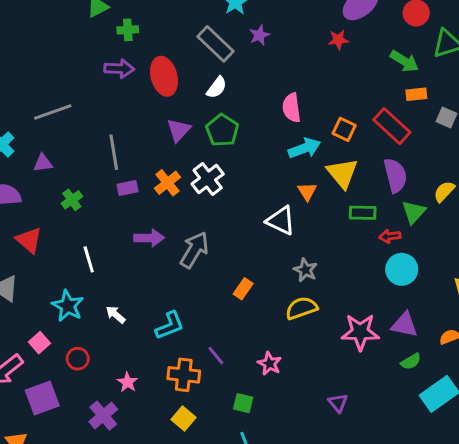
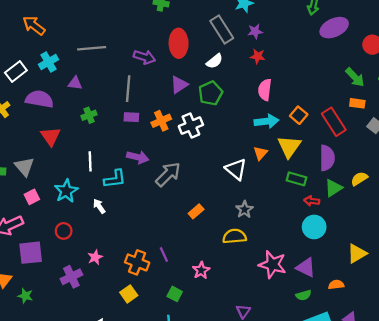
red star: (338, 40) -> (258, 56), moved
purple arrow: (119, 69) -> (144, 57), moved
cyan L-shape: (170, 325) -> (115, 179), moved
pink square: (39, 343) -> (32, 197), moved

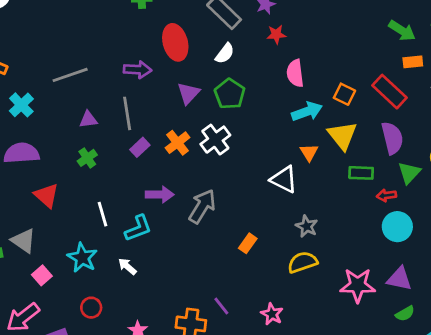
purple triangle: (75, 83) -> (88, 120), moved
purple rectangle: (131, 117) -> (140, 147), turned -32

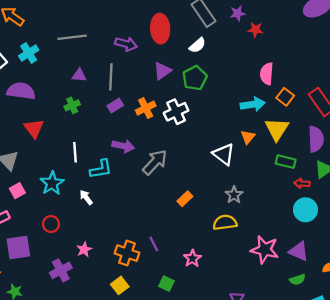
red star: (276, 34) -> (256, 30), moved
pink semicircle: (295, 73) -> (267, 74), moved

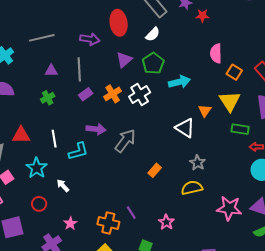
cyan arrow: (253, 104) -> (179, 82), moved
red triangle: (34, 128) -> (21, 135), moved, turned -48
white arrow: (86, 197) -> (63, 186), moved

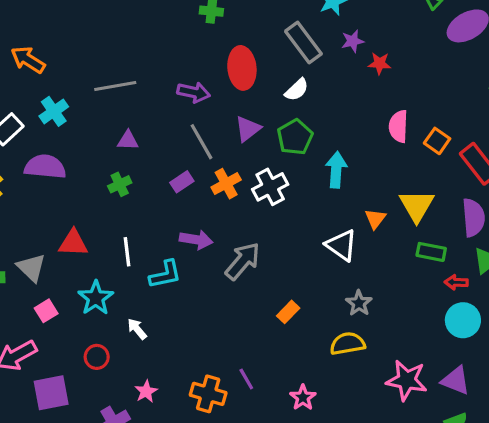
gray line: (79, 69) -> (201, 142), moved, turned -30
orange square: (234, 72) -> (437, 141), moved
cyan arrow: (179, 82) -> (336, 170), turned -75

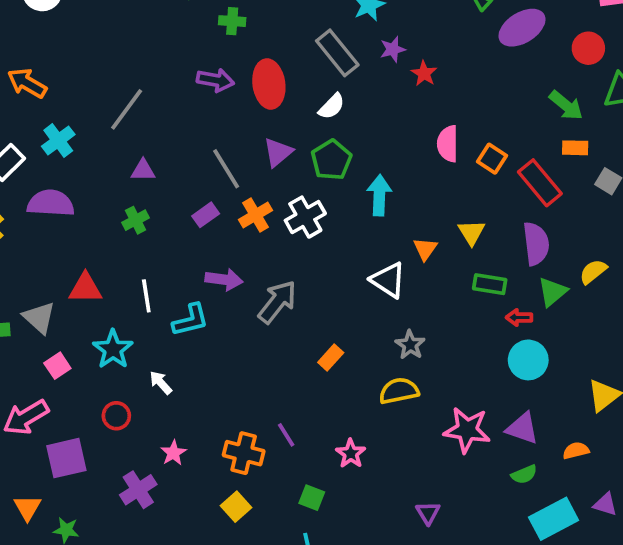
red star: (380, 63) -> (424, 73), turned 30
gray line: (115, 86) -> (127, 109), turned -42
purple arrow: (194, 92) -> (215, 80), moved
yellow triangle: (417, 206) -> (471, 232), size x0.7

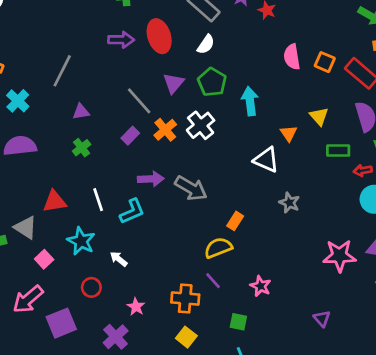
gray arrow: (277, 302) -> (191, 188), turned 92
yellow semicircle: (399, 391) -> (218, 248), moved

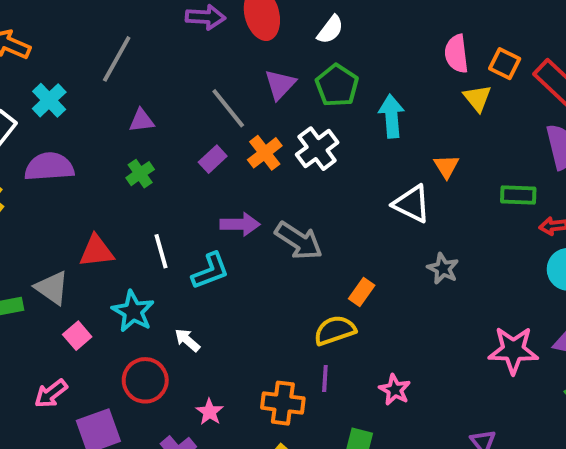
yellow triangle: (319, 116) -> (477, 98), moved
purple line: (213, 281) -> (325, 378), turned 42
red circle: (91, 287) -> (145, 380), size x1.5
pink arrow: (28, 299) -> (51, 394), size x0.7

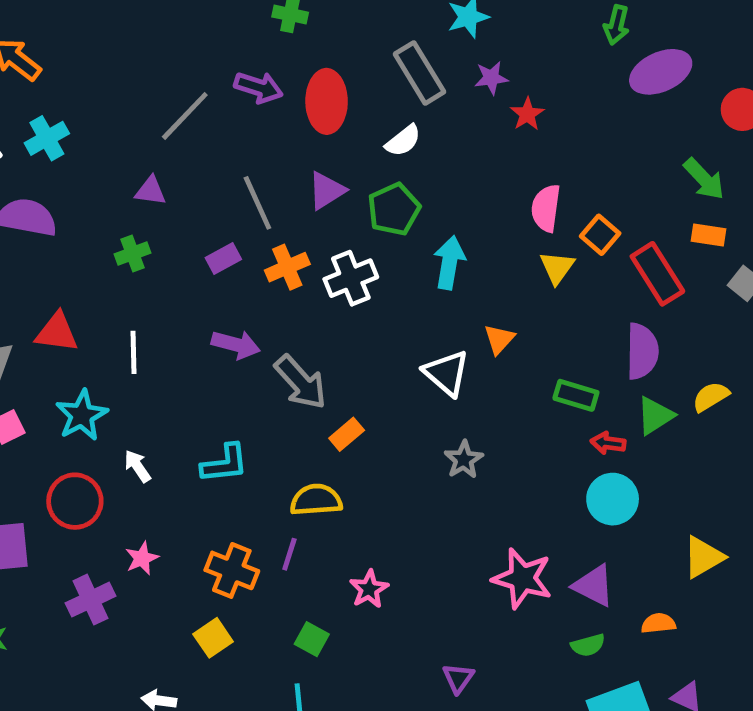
gray line: (117, 59) -> (185, 116), moved
cyan L-shape: (210, 271) -> (225, 463), moved
orange rectangle: (362, 292) -> (347, 434), moved

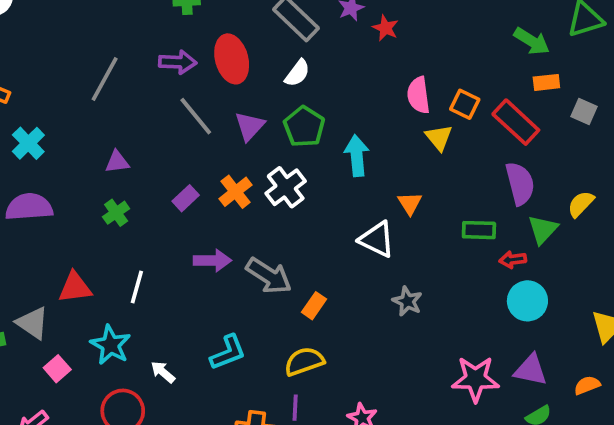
gray line: (185, 116) -> (105, 79), moved
gray line: (257, 203) -> (196, 116), moved
white line: (134, 352) -> (137, 287), turned 32

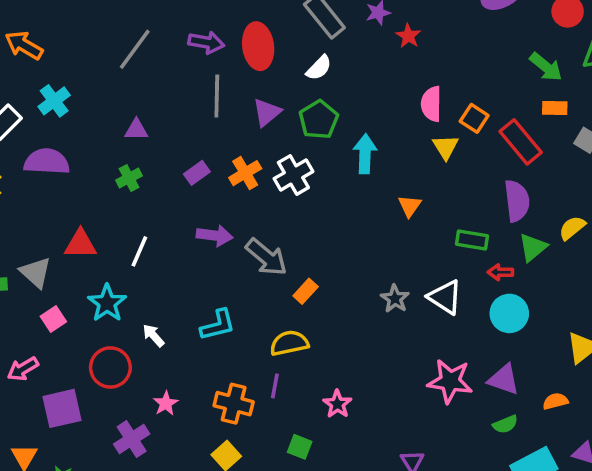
gray line: (196, 116) -> (217, 96), turned 33
white triangle: (377, 239) -> (445, 297), moved

